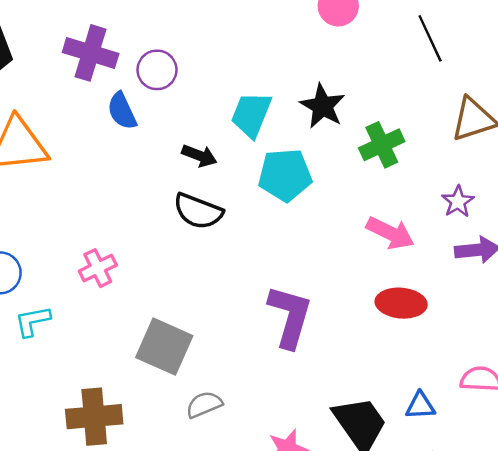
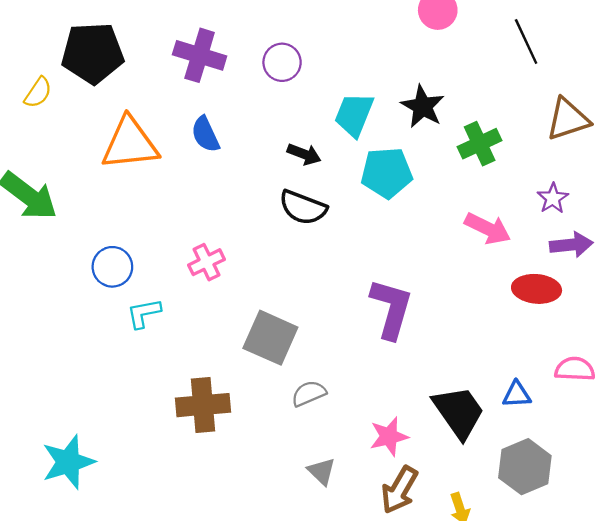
purple circle: (157, 70) -> (282, 62), moved
blue semicircle: (122, 111) -> (205, 134), moved
red ellipse: (401, 303) -> (537, 289), moved

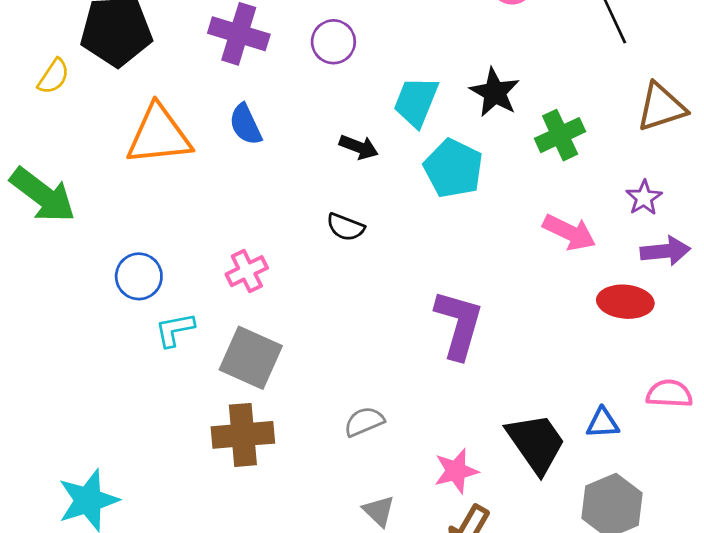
cyan pentagon: (387, 173) -> (453, 168), turned 30
black semicircle: (303, 208) -> (345, 227), moved, size x0.7
gray square: (270, 338) -> (251, 358), moved

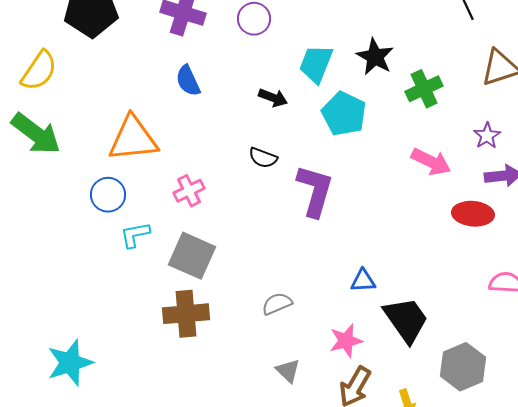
yellow semicircle: (54, 76) -> (39, 71), moved, size x1.5
orange triangle: (159, 135) -> (133, 139), moved
purple L-shape: (459, 324) -> (315, 191), moved
blue triangle: (603, 423) -> (363, 281), moved

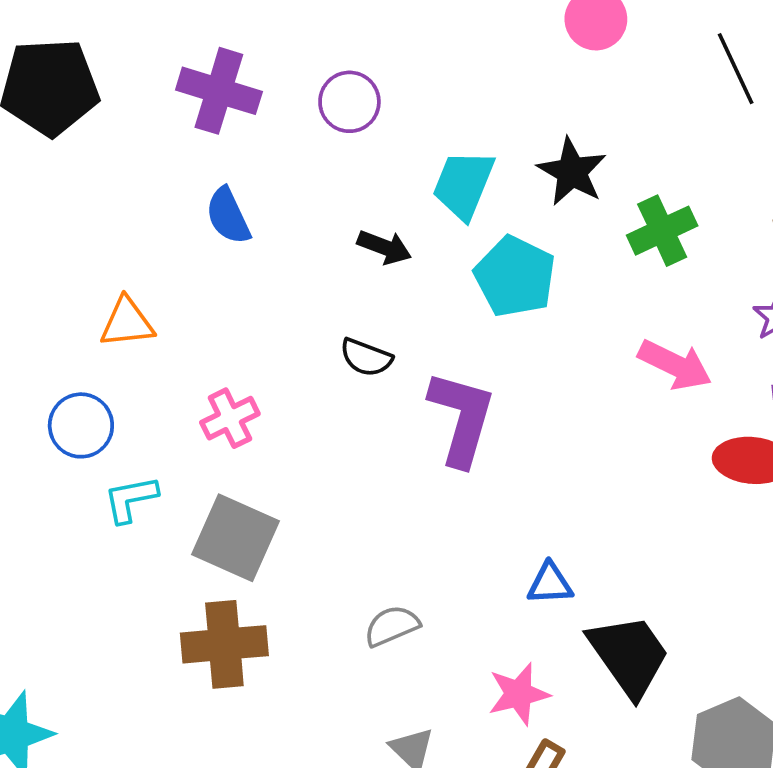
orange triangle: (133, 139) -> (127, 323), size x0.6

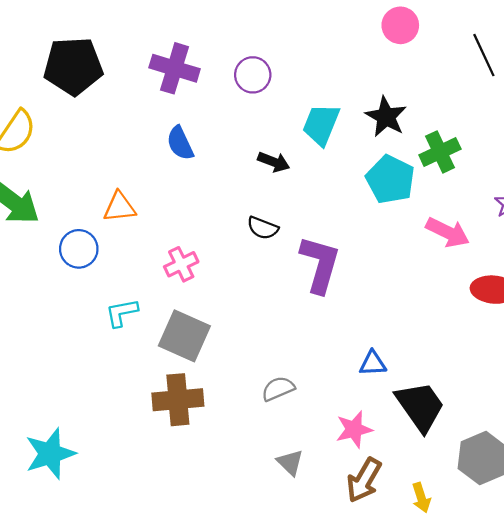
cyan pentagon: (515, 277) -> (390, 179), moved
blue circle: (81, 425) -> (79, 249), moved

